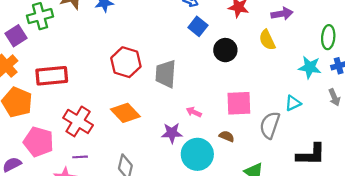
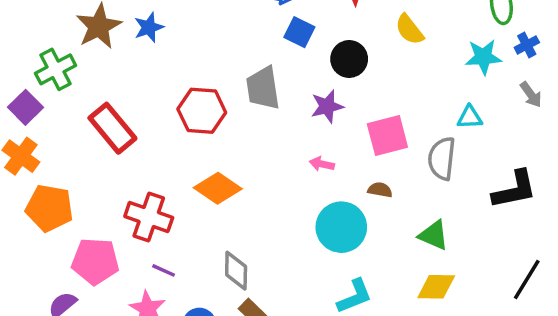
gray trapezoid: (166, 74) -> (263, 88), moved
red rectangle: (52, 76) -> (112, 128), moved, turned 68
cyan triangle: (293, 103) -> (470, 117), turned 35
purple star: (172, 133) -> (327, 106), moved
purple line: (80, 157) -> (164, 270), turned 40

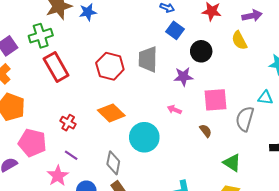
green cross: (56, 69) -> (41, 36), moved
brown semicircle: (380, 190) -> (206, 131), turned 32
red cross: (149, 217) -> (68, 123), size x0.6
cyan circle: (341, 227) -> (144, 137), moved

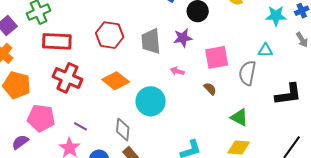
gray trapezoid: (148, 59) -> (151, 41), moved
red rectangle: (56, 67) -> (57, 41), turned -52
red cross: (68, 123) -> (67, 78), moved, size x1.8

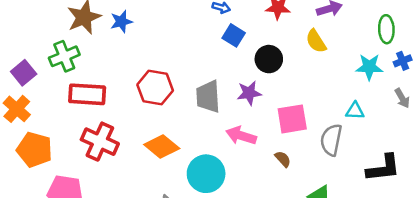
pink arrow: (177, 71) -> (241, 136), size x1.6

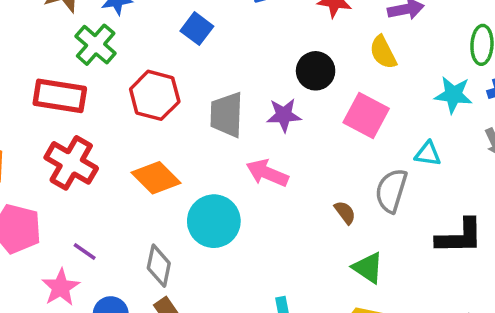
blue square: (234, 35) -> (197, 29), moved
green cross: (64, 56) -> (96, 45), moved, turned -32
pink square: (292, 119) -> (366, 116), moved, turned 32
brown semicircle: (283, 159) -> (345, 212), moved

